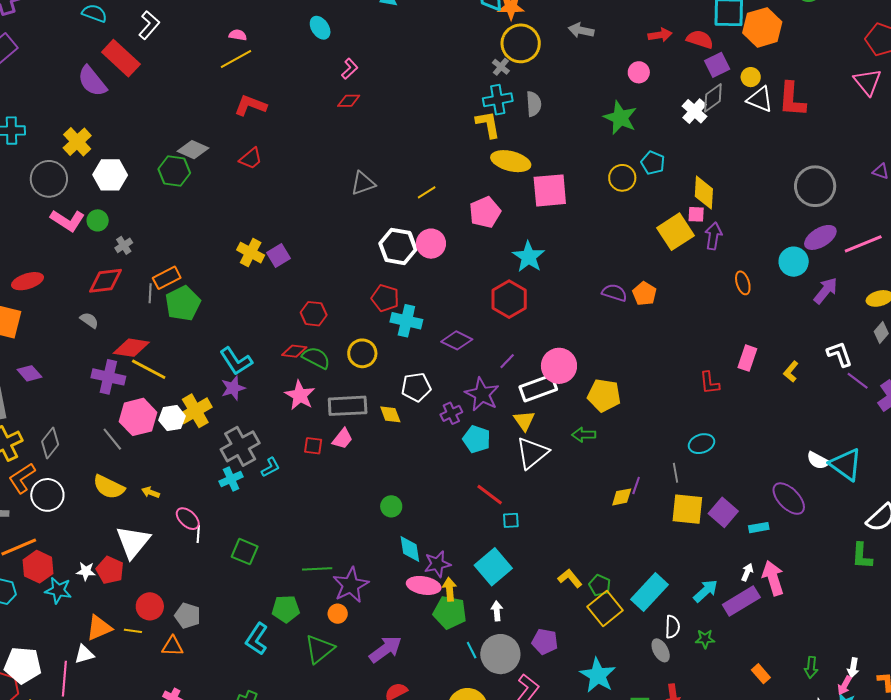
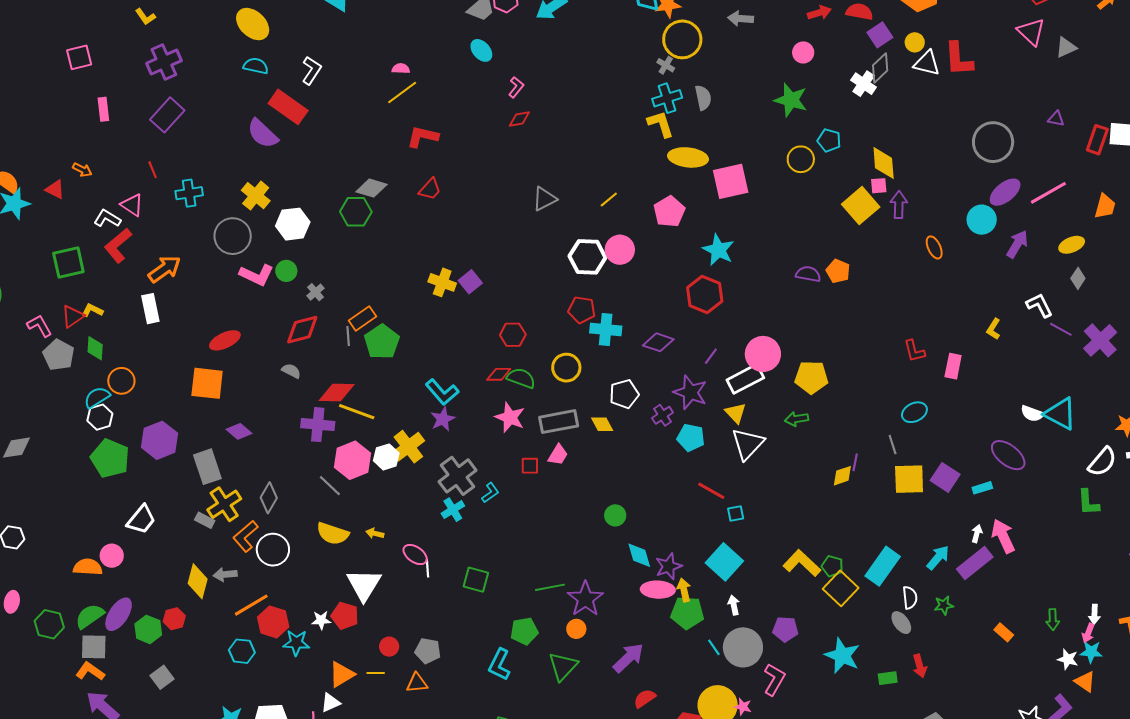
pink rectangle: (747, 358) -> (953, 366), moved
yellow L-shape: (570, 578) -> (802, 563), size x1.5
red circle: (150, 606) -> (389, 647), size x0.7

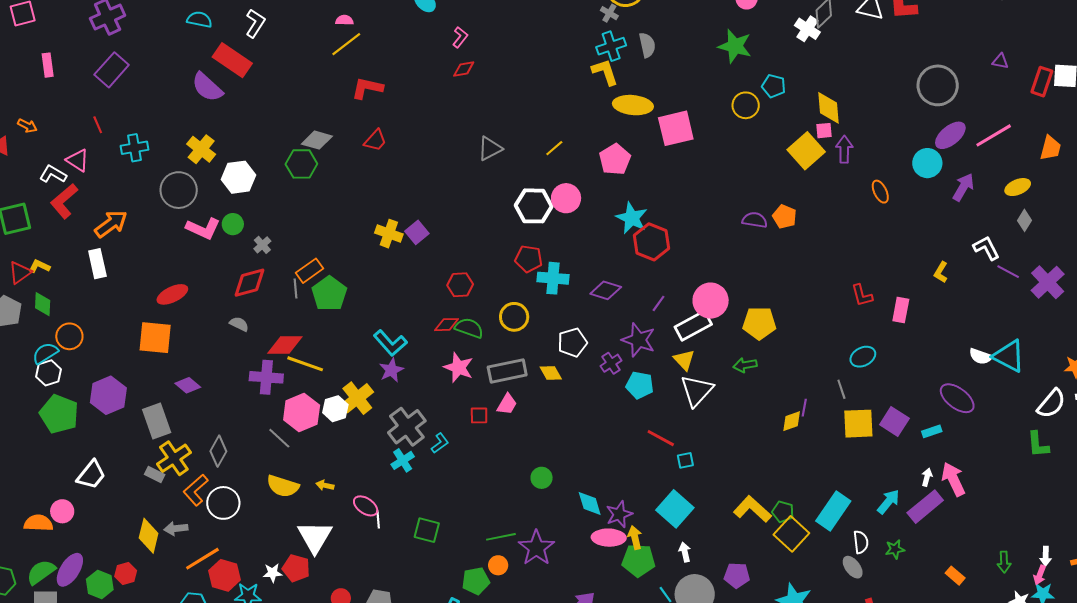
cyan star: (718, 250) -> (632, 218), moved
green circle: (615, 515) -> (542, 478), moved
orange circle: (576, 629) -> (498, 565), moved

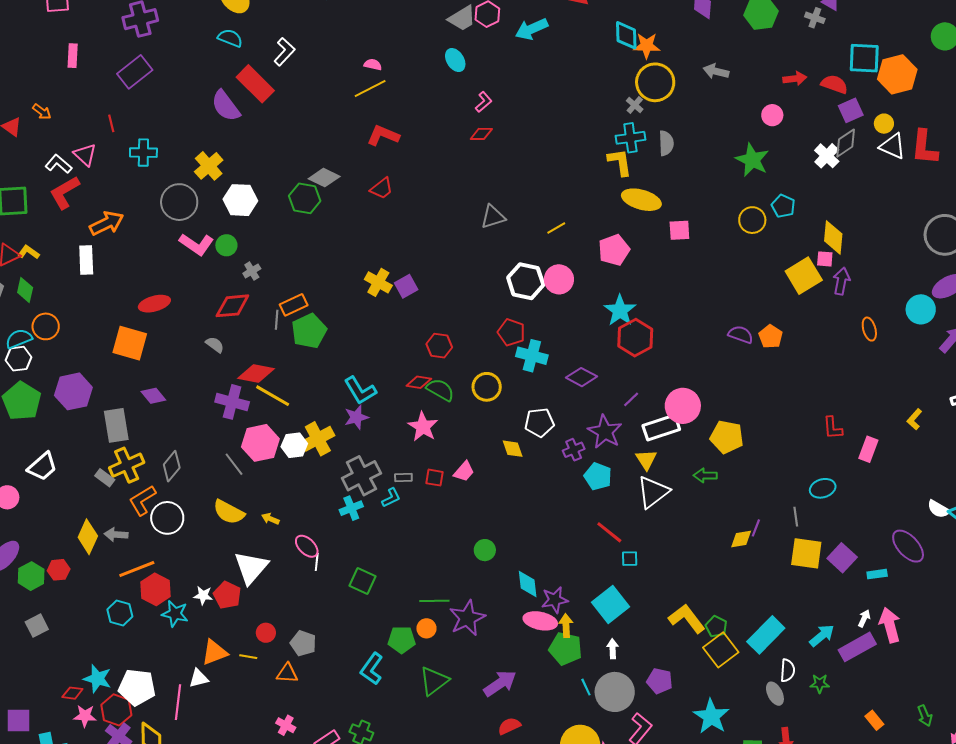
pink square: (676, 128) -> (679, 230), size x0.6
gray rectangle: (507, 371) -> (403, 478), moved, size x0.5
green arrow: (1004, 562) -> (925, 716), turned -30

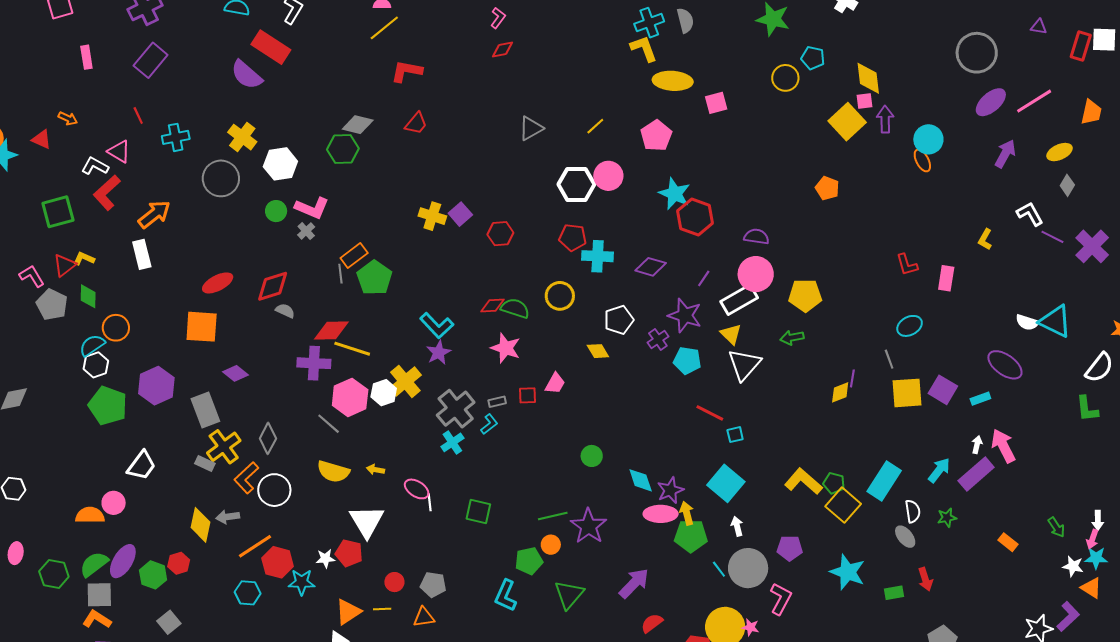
pink L-shape: (196, 244) -> (312, 208), moved
red diamond: (232, 306) -> (273, 286), moved
cyan circle: (921, 309) -> (928, 139), moved
purple semicircle: (741, 335) -> (756, 237), moved
red hexagon: (439, 346) -> (500, 234), moved

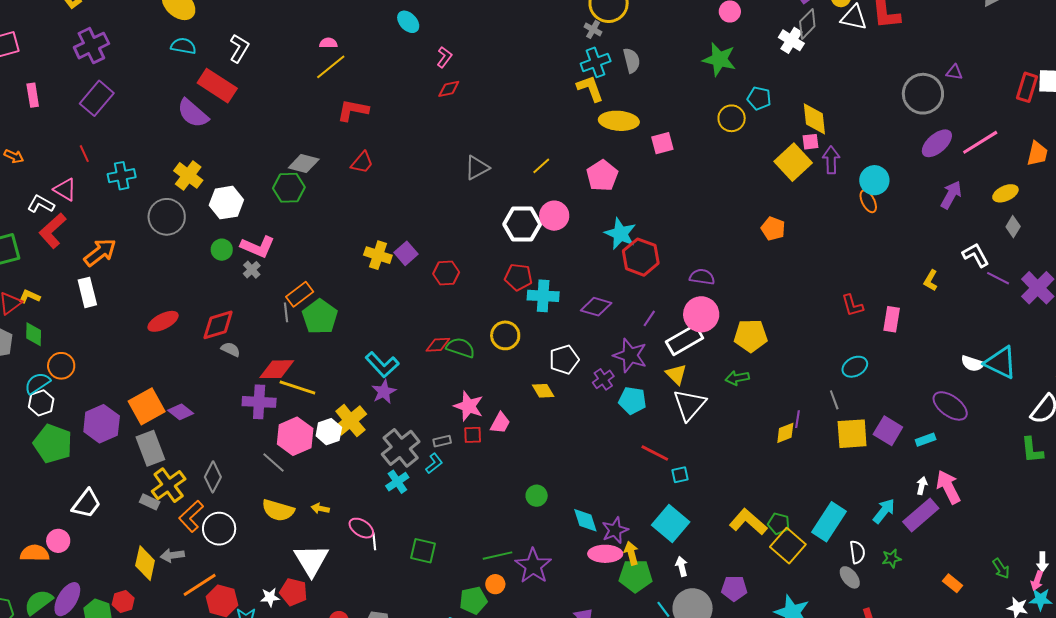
purple triangle: (1039, 27) -> (954, 72), moved
orange square: (202, 327) -> (147, 406), moved, turned -33
pink star: (506, 348) -> (469, 406), moved

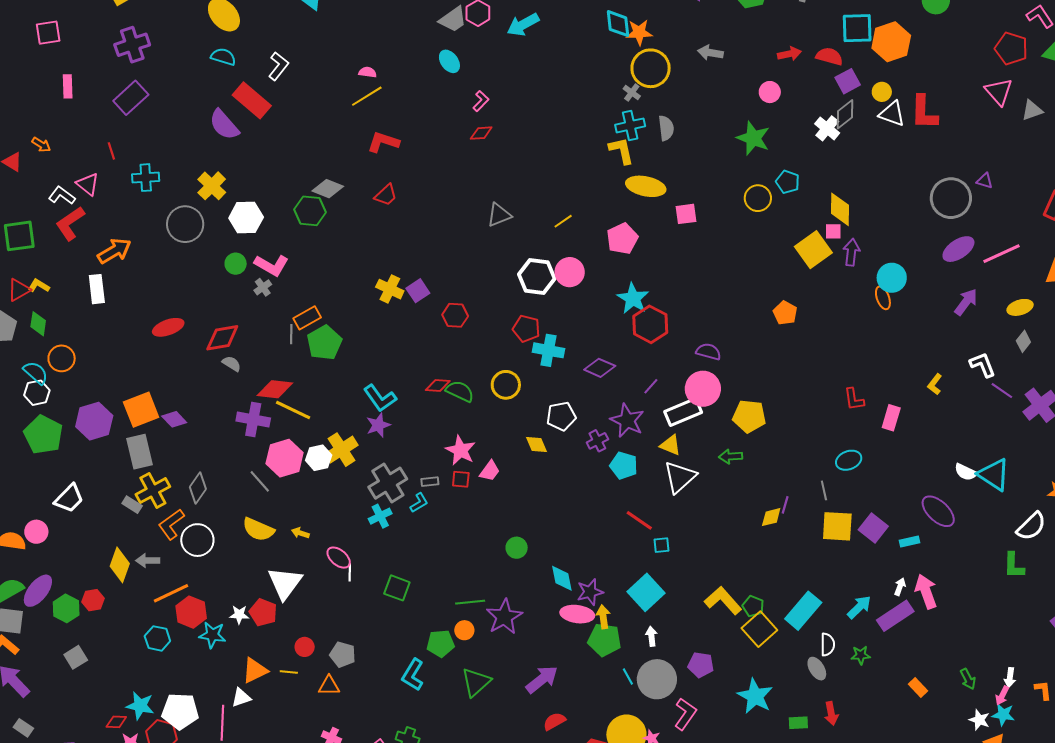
yellow triangle: (676, 374) -> (670, 445), turned -30
cyan semicircle: (37, 383) -> (36, 373), turned 68

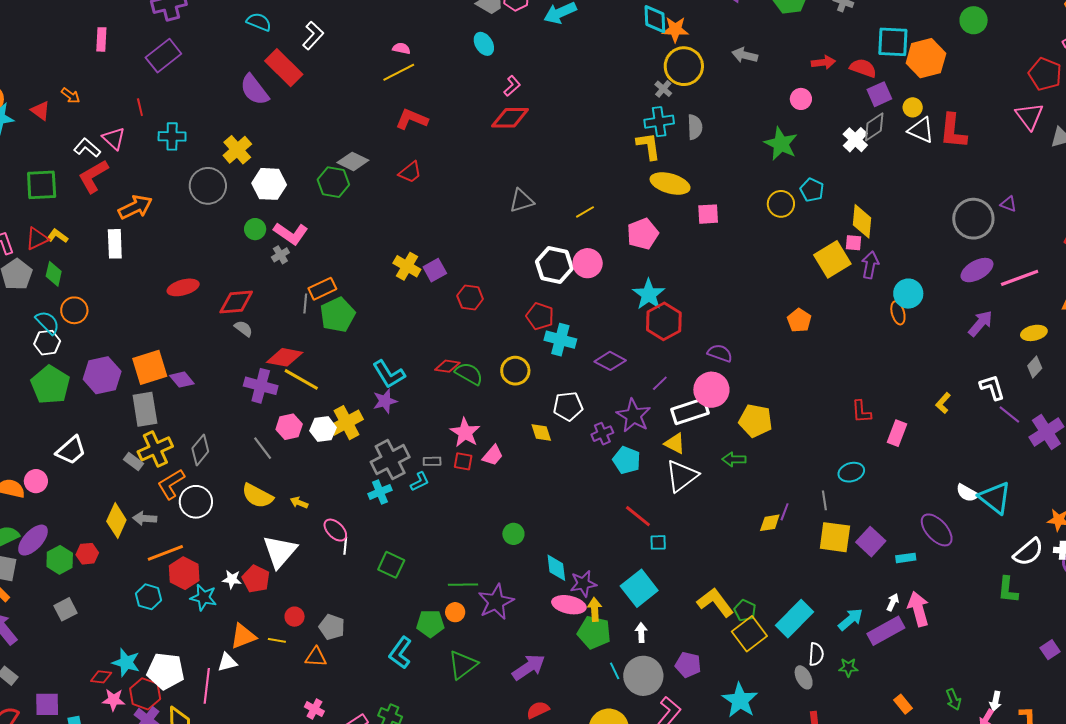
red diamond: (481, 133) -> (510, 118), size x1.6
pink hexagon: (285, 458) -> (289, 427), size x0.7

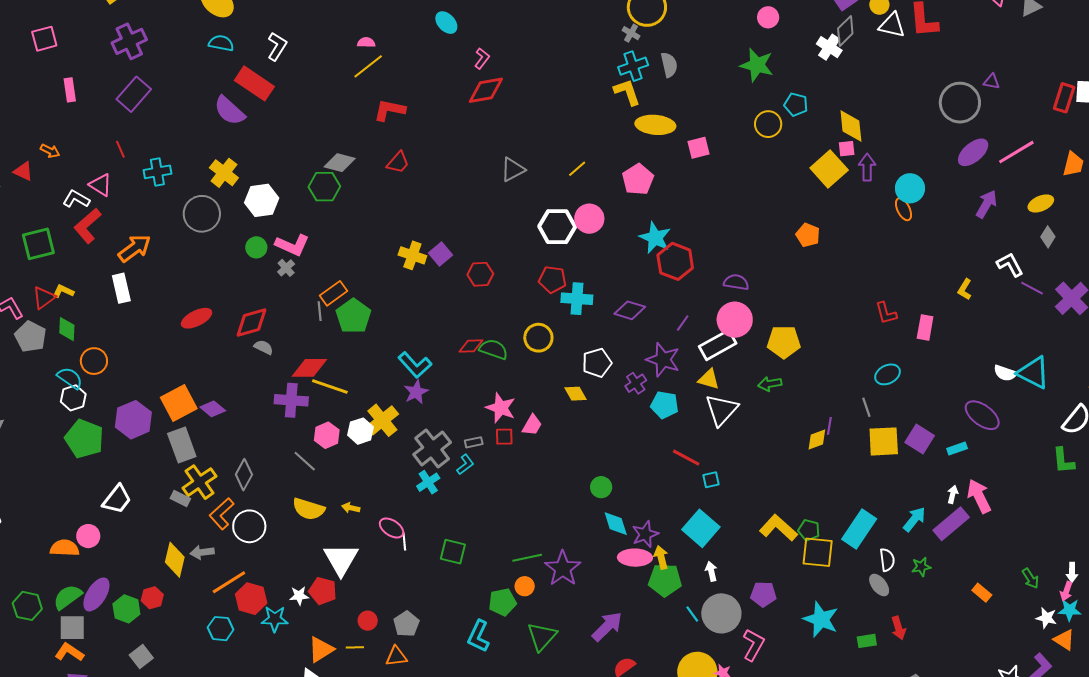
green circle: (513, 534) -> (601, 487), moved
gray pentagon: (332, 627) -> (406, 624), turned 30
yellow square: (749, 634) -> (818, 552), turned -36

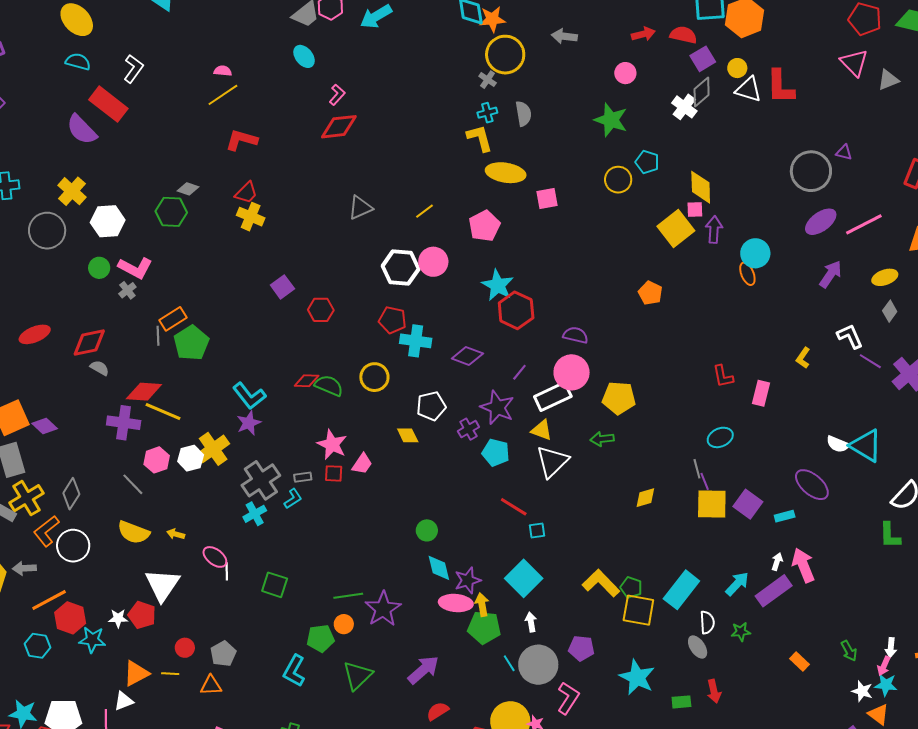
cyan cross: (633, 66) -> (487, 113), size x0.7
gray diamond: (340, 163) -> (188, 189), size x0.7
yellow cross: (412, 255) -> (251, 217), moved
purple line: (829, 426) -> (705, 481), moved, turned -36

